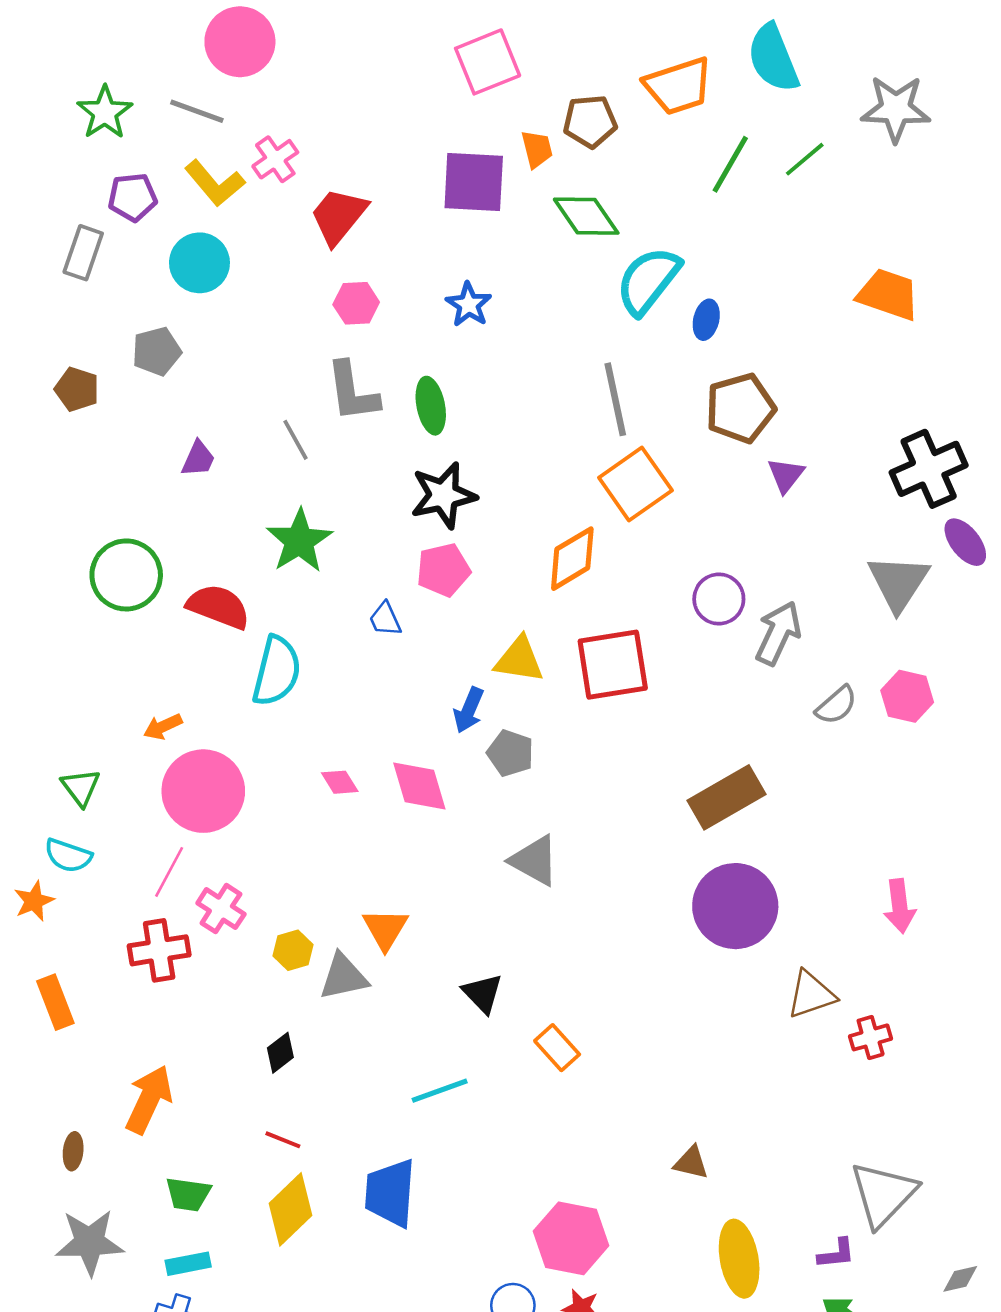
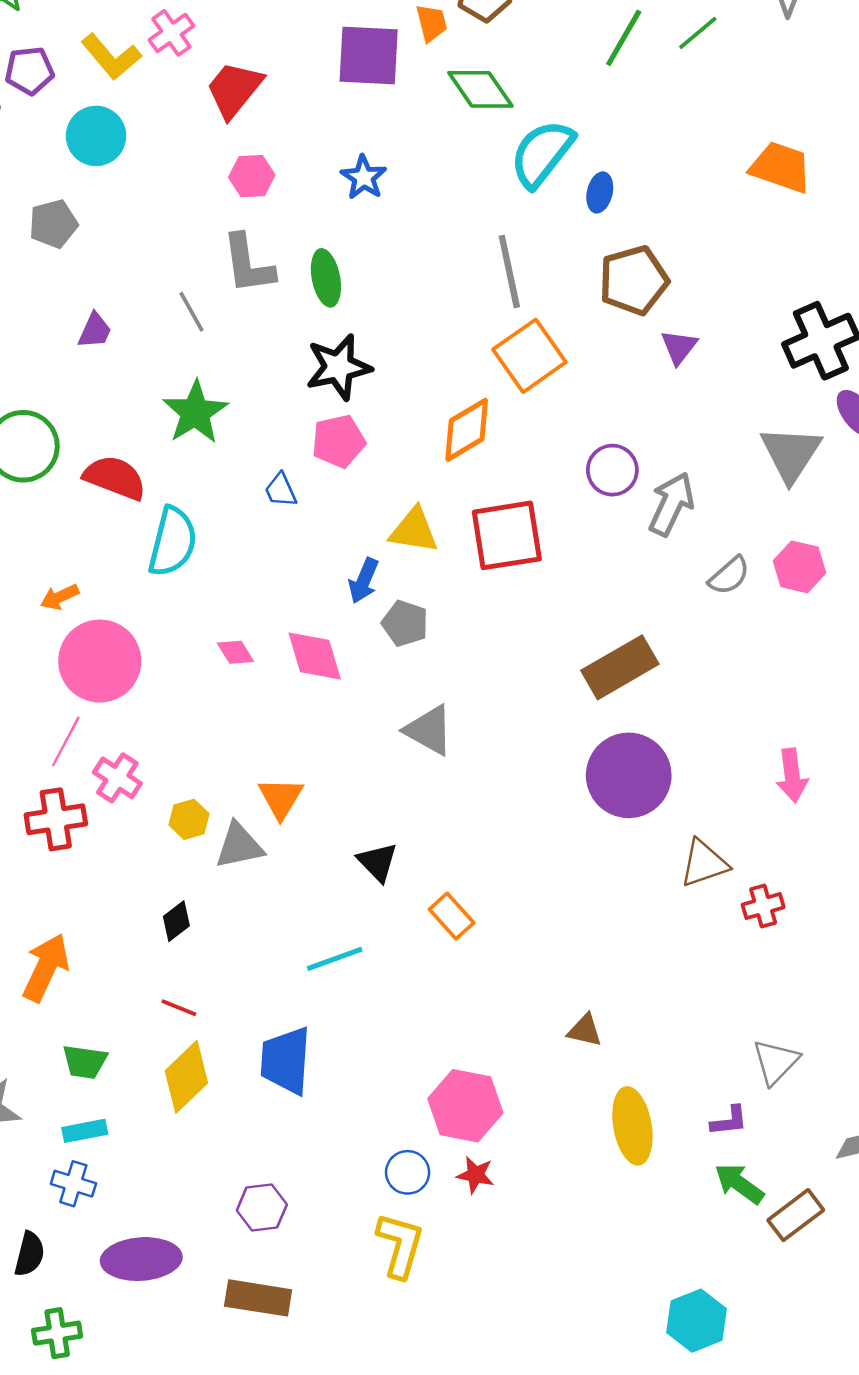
gray triangle: (883, 1194) -> (776, 1062), size x0.7

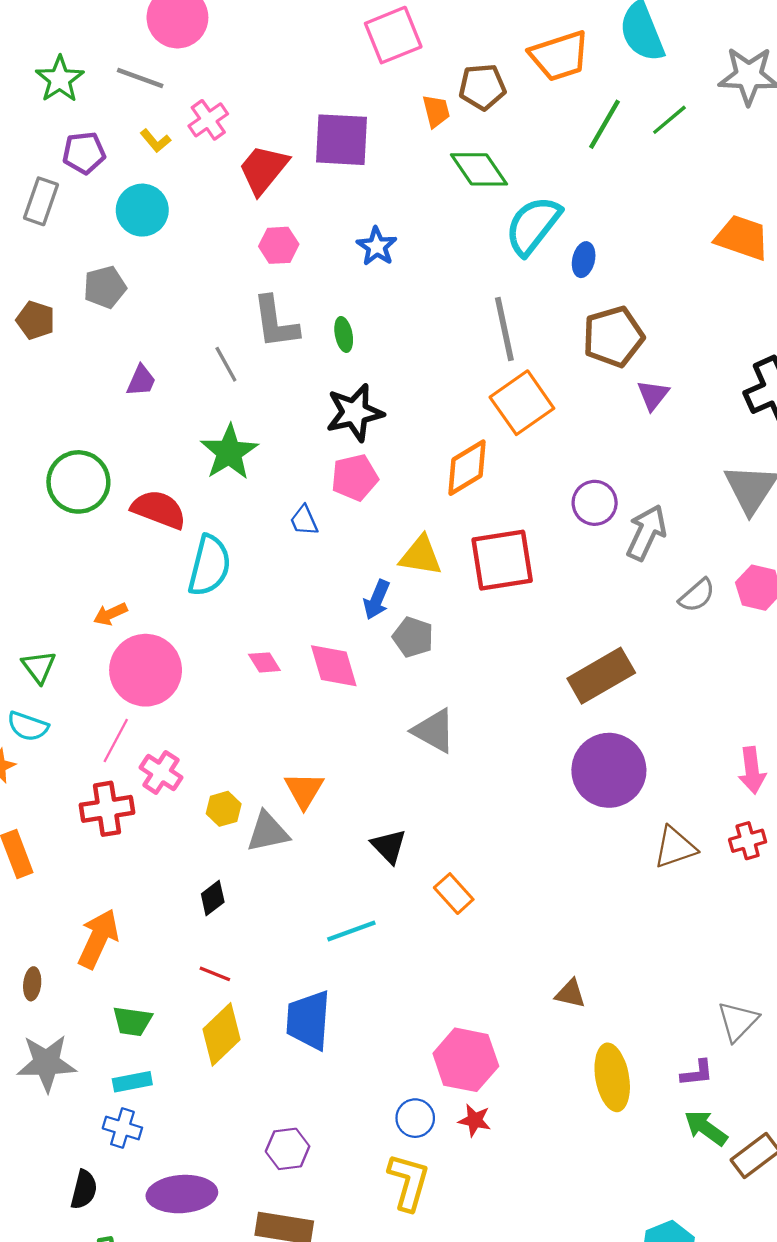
purple square: (369, 56) -> (341, 140), moved
yellow L-shape: (111, 57) -> (155, 141), size x0.6
green ellipse: (326, 278) -> (344, 334), size x0.7
red cross: (763, 906) -> (748, 841), moved

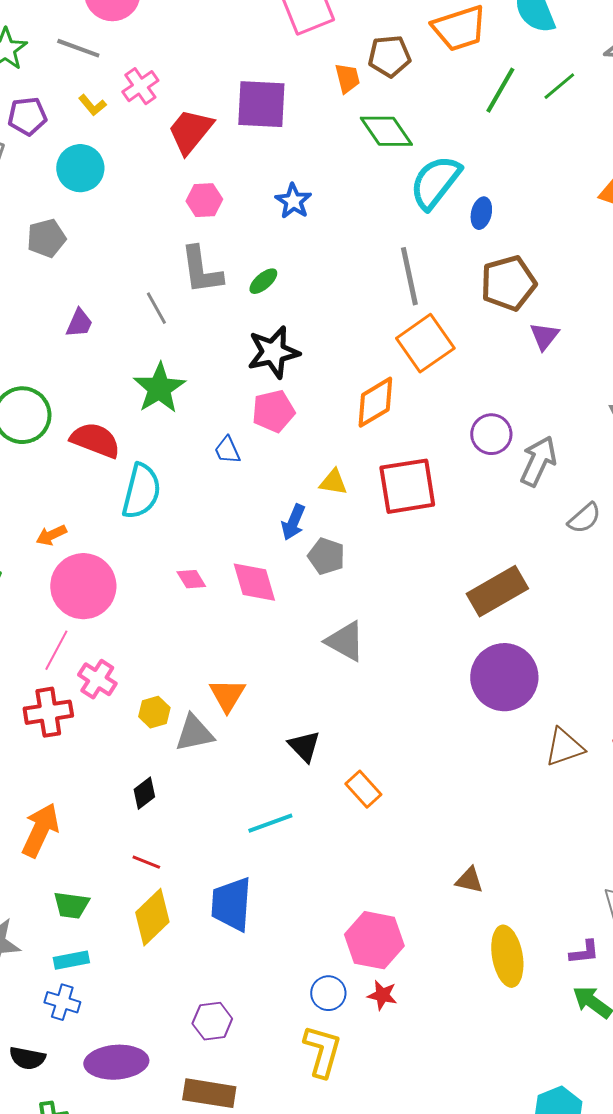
green ellipse: (344, 334) -> (263, 281), turned 60
yellow triangle: (421, 556) -> (333, 482), size x0.7
black semicircle: (84, 1190) -> (27, 1058), turned 87

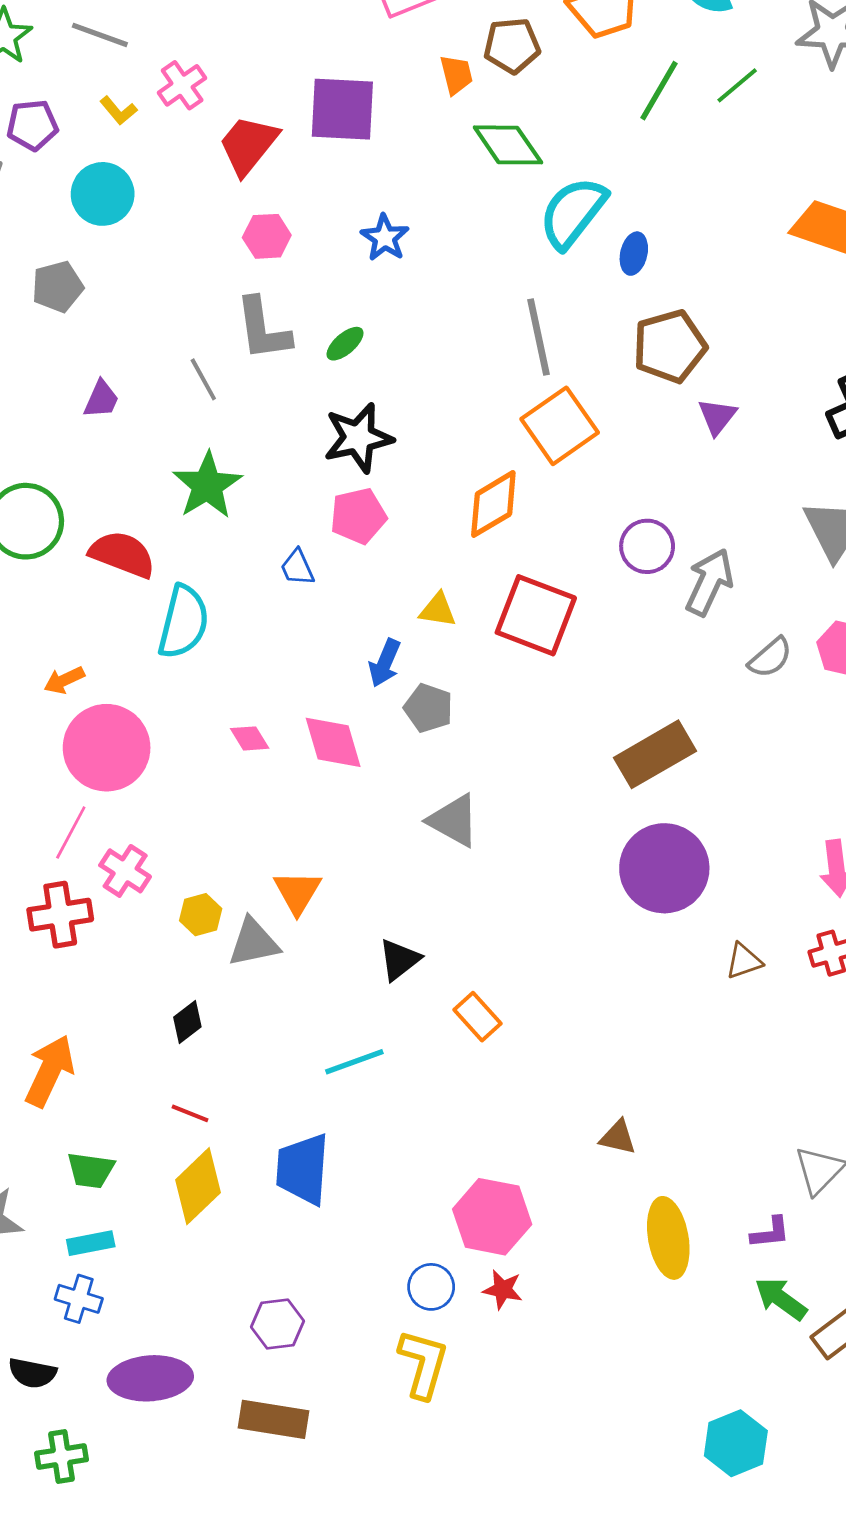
red square: (407, 486) -> (536, 615), turned 30
black triangle: (304, 746) -> (399, 960), turned 36
brown triangle: (564, 747) -> (744, 961), size x0.7

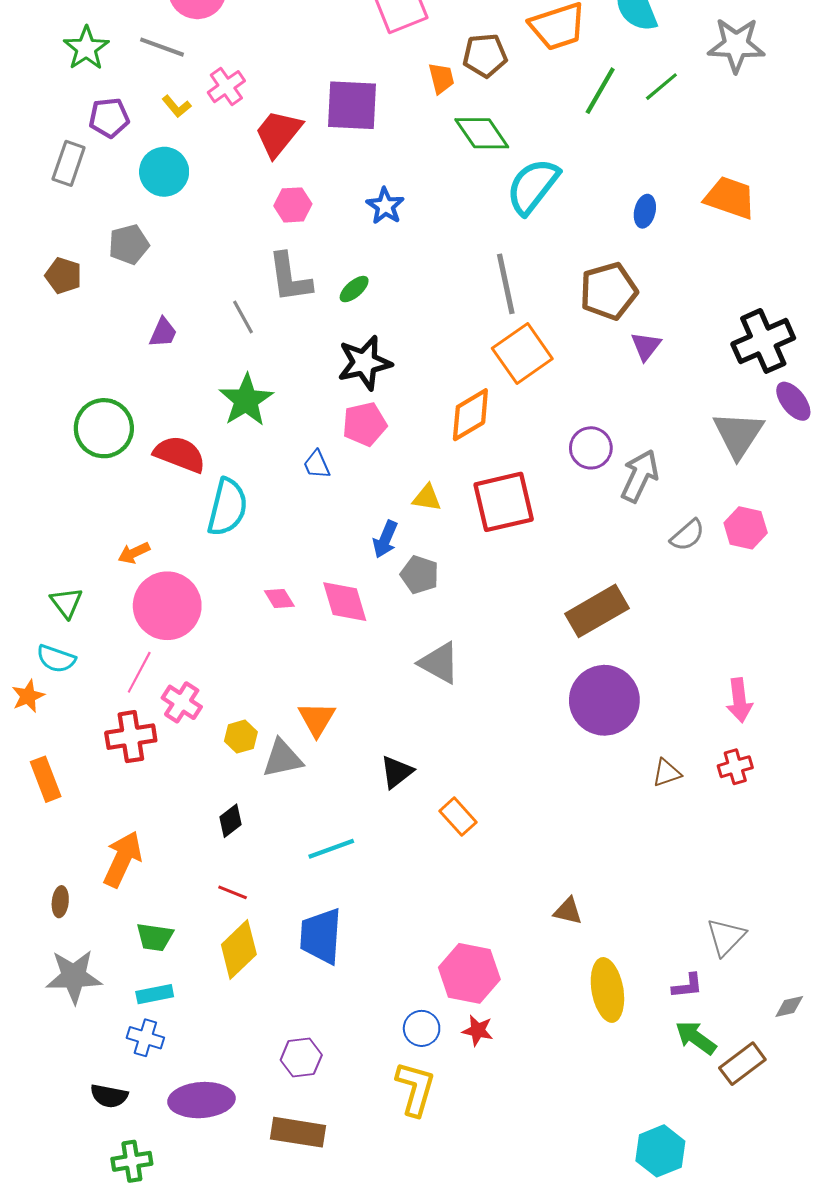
blue ellipse: (634, 254) -> (645, 211), moved
red square: (536, 615) -> (504, 502), turned -34
cyan line: (354, 1062) -> (331, 849), moved

